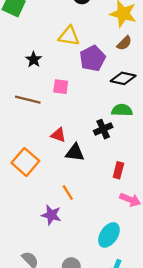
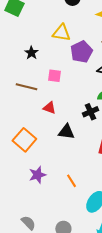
red triangle: (58, 135) -> (49, 108), moved
orange line: (68, 193) -> (71, 181), moved
purple star: (51, 215) -> (37, 175), moved, turned -30

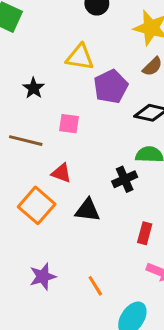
orange square: (24, 140) -> (37, 205), moved

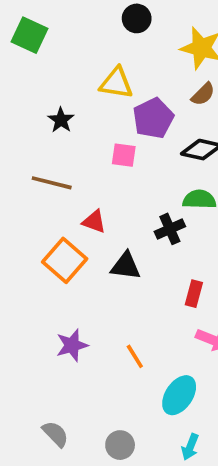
pink square: (69, 124) -> (124, 155), moved

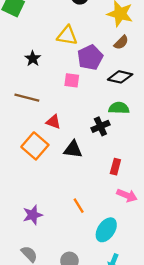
purple star: (72, 345) -> (33, 215), moved

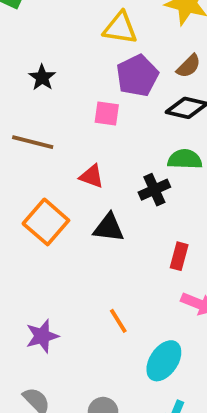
yellow triangle: (67, 36) -> (120, 28), moved
brown semicircle: (121, 42) -> (189, 66), moved
red triangle: (53, 122) -> (92, 176), moved

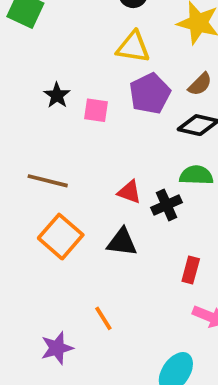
pink square: (107, 114) -> (96, 110), moved
brown line: (33, 142) -> (48, 181), moved
red triangle: (92, 176) -> (129, 192), moved
orange line: (118, 321) -> (103, 318), moved

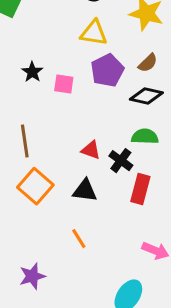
brown line: (48, 181) -> (25, 141), turned 68
black cross: (167, 205) -> (121, 161), turned -30
red rectangle: (191, 270) -> (140, 189), moved, size x1.4
orange line: (103, 318) -> (79, 239), moved

